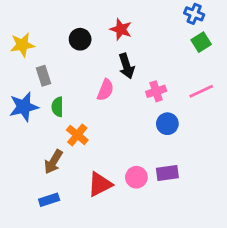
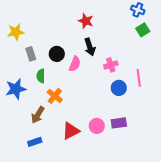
black circle: (80, 39) -> (57, 54), moved
pink line: (201, 91) -> (139, 78), moved, turned -72
blue star: (24, 107) -> (16, 89), moved

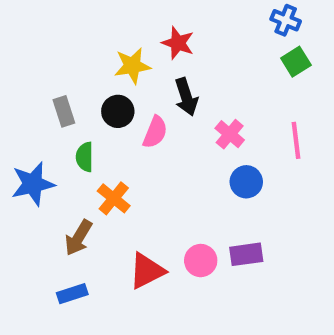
yellow star: (16, 32) -> (132, 66), moved
pink cross: (111, 65) -> (230, 134), turned -32
pink line: (139, 78) -> (296, 140), moved

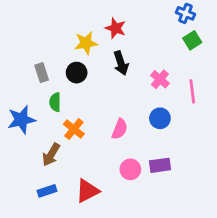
pink semicircle: (155, 132) -> (120, 129), moved
pink cross: (230, 134) -> (160, 79), moved
red triangle: (147, 271) -> (87, 191), moved

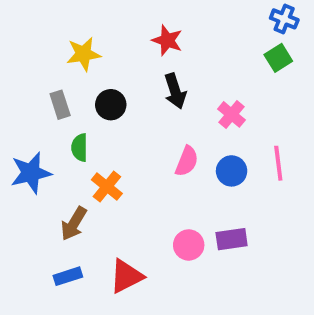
blue cross: (186, 13) -> (284, 19), moved
yellow star: (86, 43) -> (83, 54), moved
pink line: (192, 91) -> (278, 163), moved
pink semicircle: (120, 129) -> (187, 161), moved

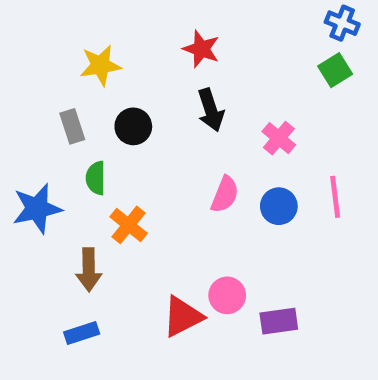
brown arrow: (74, 224) -> (89, 270), turned -32
purple rectangle: (232, 239) -> (279, 321), moved
red triangle: (126, 276) -> (183, 317), moved

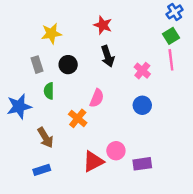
blue cross: (342, 23) -> (175, 12), turned 35
pink semicircle: (225, 194) -> (97, 98), moved
pink line: (335, 197) -> (171, 60), moved
orange cross: (129, 225) -> (78, 118), moved
brown arrow: (89, 270) -> (45, 138), turned -30

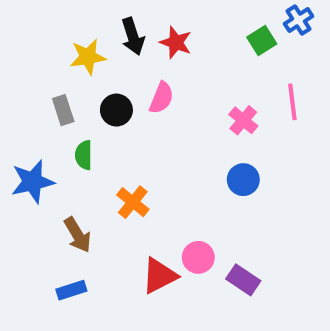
green square: (171, 36) -> (262, 40), moved
black arrow: (108, 56) -> (133, 36), moved
pink semicircle: (97, 98) -> (161, 98), moved
purple rectangle: (142, 164) -> (243, 280), turned 42

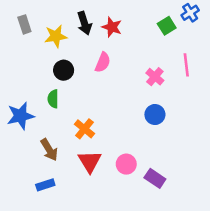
gray rectangle: (63, 110) -> (24, 24), moved
black circle: (116, 110) -> (64, 70), moved
red triangle: (159, 276) -> (90, 161), moved, turned -35

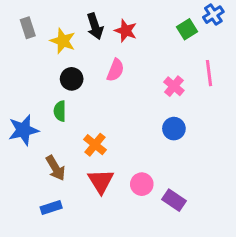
yellow star: (56, 36) -> (63, 41), turned 30

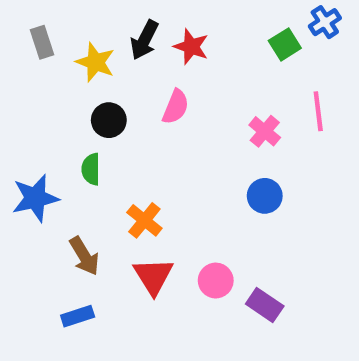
black arrow: (95, 26) -> (144, 40), turned 45

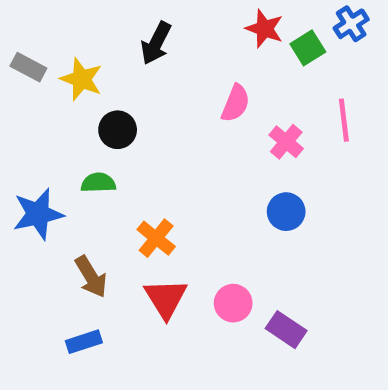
gray rectangle: (42, 42) -> (28, 67), moved, turned -44
red star: (191, 47) -> (264, 29), moved
yellow star: (95, 62) -> (81, 79), moved
pink semicircle: (176, 107) -> (236, 103), moved
green semicircle: (91, 169) -> (98, 183), turned 88

